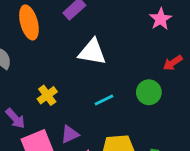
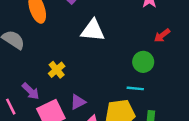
cyan line: (104, 100) -> (135, 88), moved, turned 35

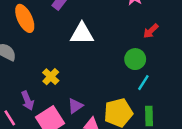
cyan line: (135, 88) -> (143, 83), moved, turned -56
purple arrow: (31, 91) -> (28, 101), turned 30

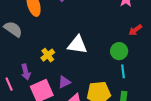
white triangle: (82, 34) -> (77, 45), moved
cyan line: (143, 83) -> (123, 71), turned -48

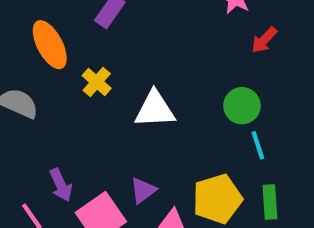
red arrow: (135, 30) -> (264, 40), moved
yellow cross: (48, 55) -> (97, 82), moved

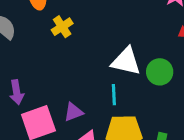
white triangle: (155, 109) -> (126, 61), moved
cyan line: (258, 145) -> (114, 95), moved

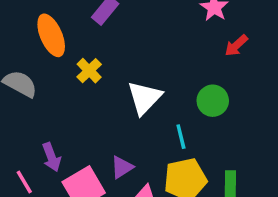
white triangle: (126, 61) -> (145, 98), moved, turned -48
cyan line: (114, 95) -> (181, 137), moved

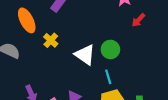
white triangle: (145, 98) -> (85, 55), turned -35
green circle: (213, 101) -> (110, 49), moved

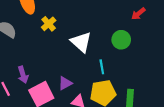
green circle: (110, 49) -> (121, 40), moved

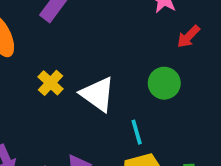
yellow cross: (49, 24) -> (51, 83), moved

